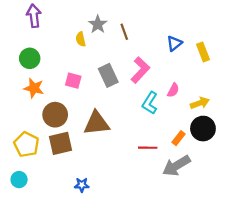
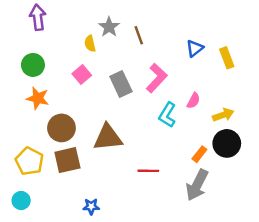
pink square: (73, 81) -> (82, 74), moved, turned 35
red line: (148, 148) -> (148, 171), moved
gray arrow: (176, 166) -> (197, 185), turned -32

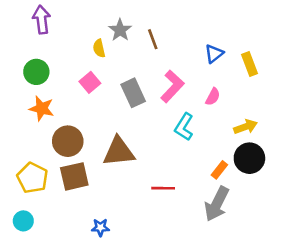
pink semicircle: (193, 101) -> (213, 97), moved

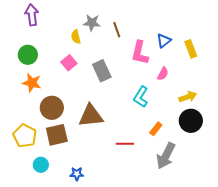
gray star: (120, 30) -> (92, 23), turned -30
pink L-shape: (172, 86) -> (140, 53), moved, turned 150
orange rectangle: (219, 170) -> (156, 129), moved
cyan circle: (23, 221) -> (41, 165), moved

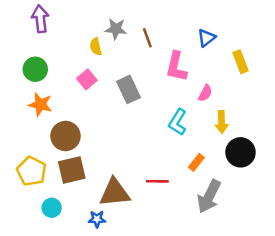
blue triangle: (164, 41) -> (206, 38), moved
yellow arrow: (188, 97) -> (222, 122), moved, turned 108
brown triangle: (91, 116) -> (115, 193), moved

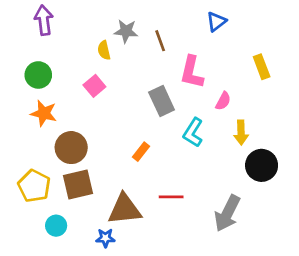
blue triangle: (206, 38) -> (216, 22), moved
gray rectangle: (128, 89) -> (162, 101), moved
orange rectangle: (196, 162) -> (141, 152), moved

